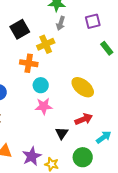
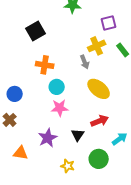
gray arrow: (61, 23) -> (85, 62), moved, turned -40
yellow cross: (46, 44) -> (97, 46), moved
purple star: (32, 156) -> (48, 138), moved

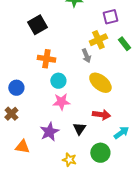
red arrow: (100, 121) -> (101, 115), turned 30

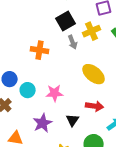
black square: (37, 25) -> (66, 21), moved
gray arrow: (86, 56) -> (73, 42), moved
cyan circle: (58, 81) -> (28, 90), moved

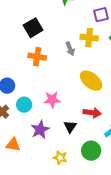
black square: (66, 21) -> (33, 28), moved
yellow cross: (92, 31) -> (89, 38), turned 30
cyan circle: (28, 90) -> (24, 105), moved

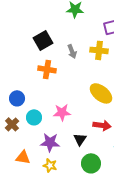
gray arrow: (70, 49) -> (72, 51), moved
purple star: (40, 130) -> (50, 142), turned 30
green circle: (91, 151) -> (91, 163), moved
yellow star: (60, 158) -> (50, 165), moved

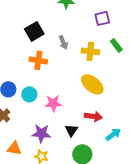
yellow cross: (99, 50) -> (90, 51), moved
cyan circle: (34, 117) -> (29, 94), moved

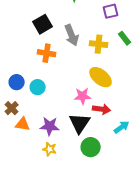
gray arrow: (63, 42) -> (72, 35), size x1.5
pink star: (53, 103) -> (83, 96), moved
black triangle: (71, 130) -> (80, 123), size x1.6
orange triangle: (14, 148) -> (23, 124), moved

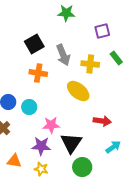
yellow ellipse: (101, 77) -> (78, 91), moved
pink star: (83, 96) -> (51, 125), moved
red arrow: (102, 109) -> (102, 121), moved
orange triangle: (23, 124) -> (14, 161), moved

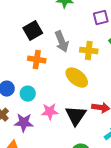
black triangle: (71, 143) -> (76, 116), moved
purple star: (41, 146) -> (24, 123), moved

